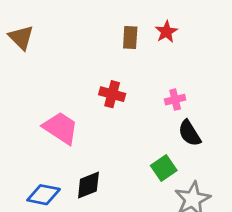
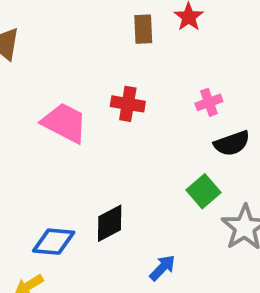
pink trapezoid: (61, 128) -> (64, 123), moved
black semicircle: (189, 133) -> (232, 143), turned -72

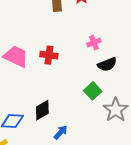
red cross: (128, 104) -> (49, 55), moved
blue arrow: (162, 268) -> (61, 132), moved

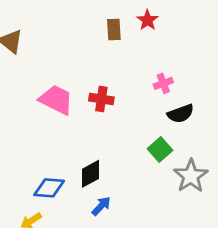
blue arrow: (61, 132) -> (101, 206), moved

